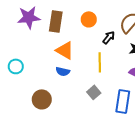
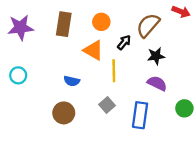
purple star: (29, 17) -> (20, 28), moved
orange triangle: (65, 50) -> (93, 50), moved
brown circle: (42, 99) -> (64, 113), moved

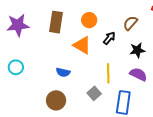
brown semicircle: (148, 25) -> (130, 23), size x0.7
yellow line: (114, 71) -> (108, 73), moved

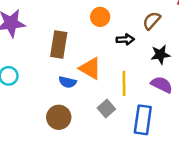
brown rectangle: (56, 22) -> (59, 44), moved
black arrow: (109, 38) -> (125, 39), turned 48
orange triangle: (82, 45) -> (90, 68), moved

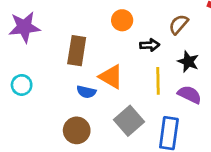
black star: (160, 55) -> (188, 62), turned 30
yellow line: (124, 83) -> (158, 81), moved
gray square: (106, 108) -> (129, 121), size x1.5

